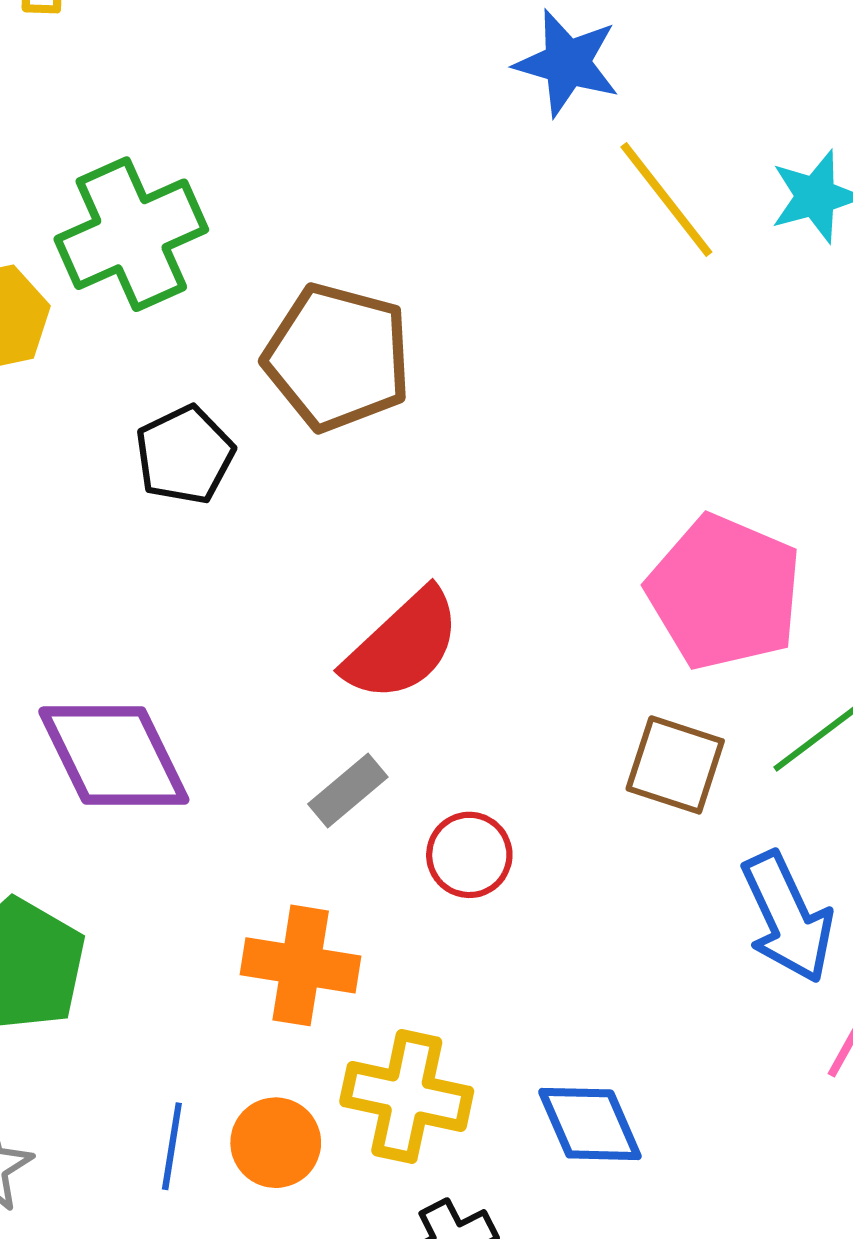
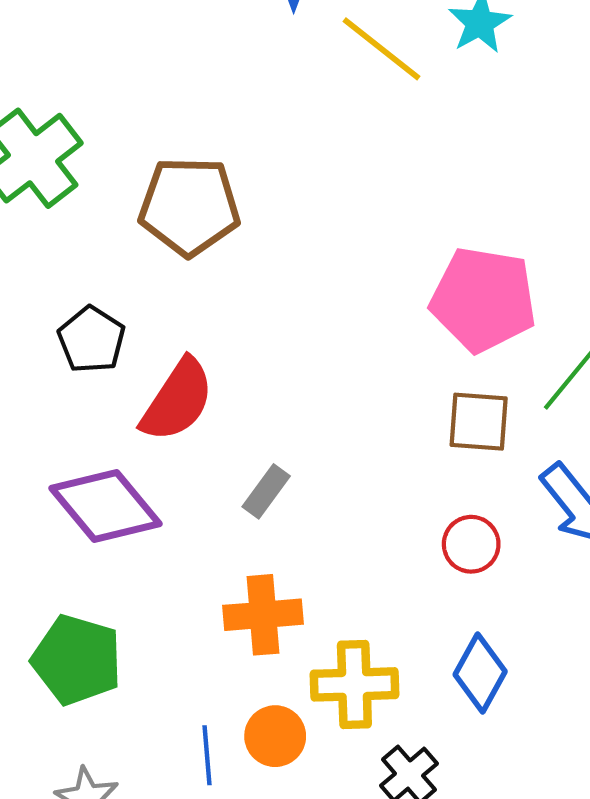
black pentagon: (185, 455) -> (92, 340), moved
red semicircle: (402, 645) -> (177, 400), moved
red circle: (469, 855) -> (471, 544), moved
blue diamond: (590, 1124) -> (480, 673), turned 66

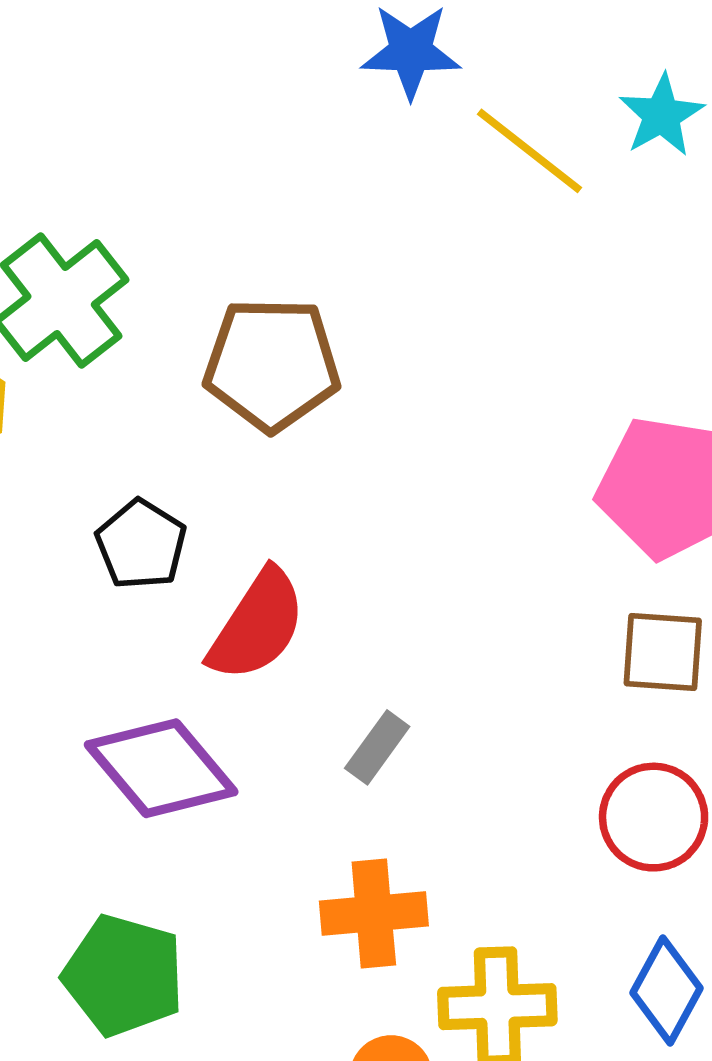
red circle: (471, 544) -> (654, 817), size x1.4

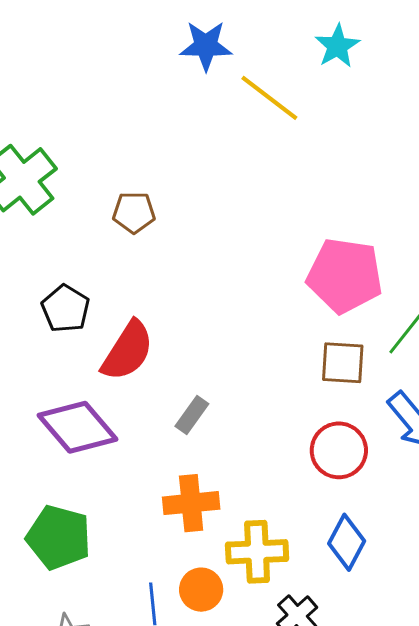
cyan star: (662, 115) -> (337, 46), moved
brown pentagon: (272, 364) -> (134, 212), size x0.6

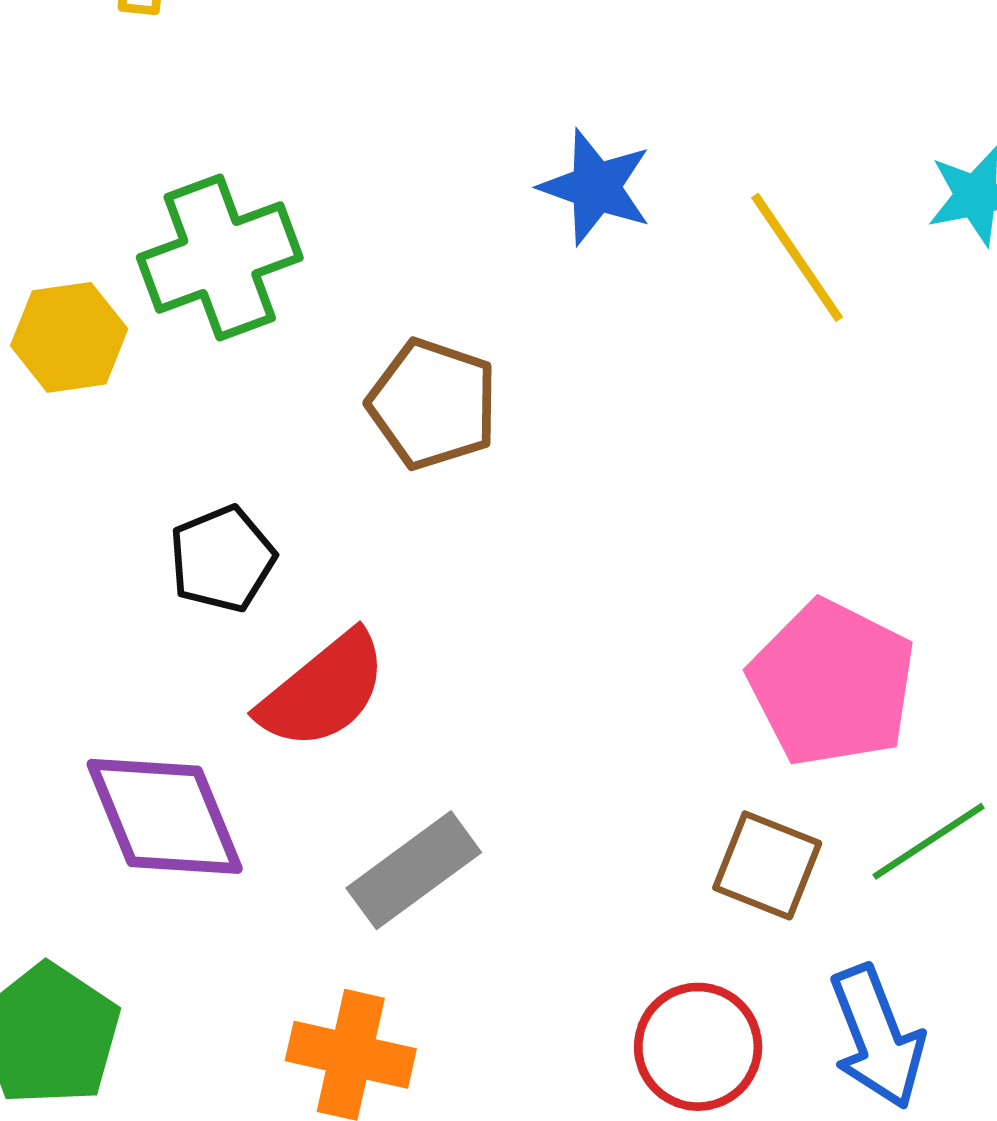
blue star: (206, 46) -> (596, 187), moved
brown pentagon: (134, 212) -> (433, 404), size x1.4
gray rectangle: (192, 415) -> (414, 870), size x1.5

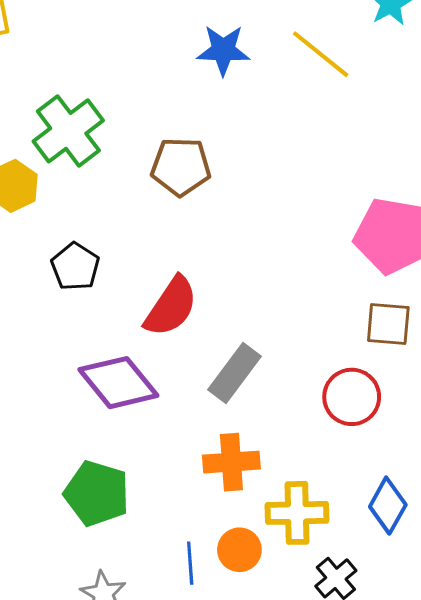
black pentagon: (222, 559) -> (75, 267), moved
red circle: (698, 1047) -> (352, 397), moved

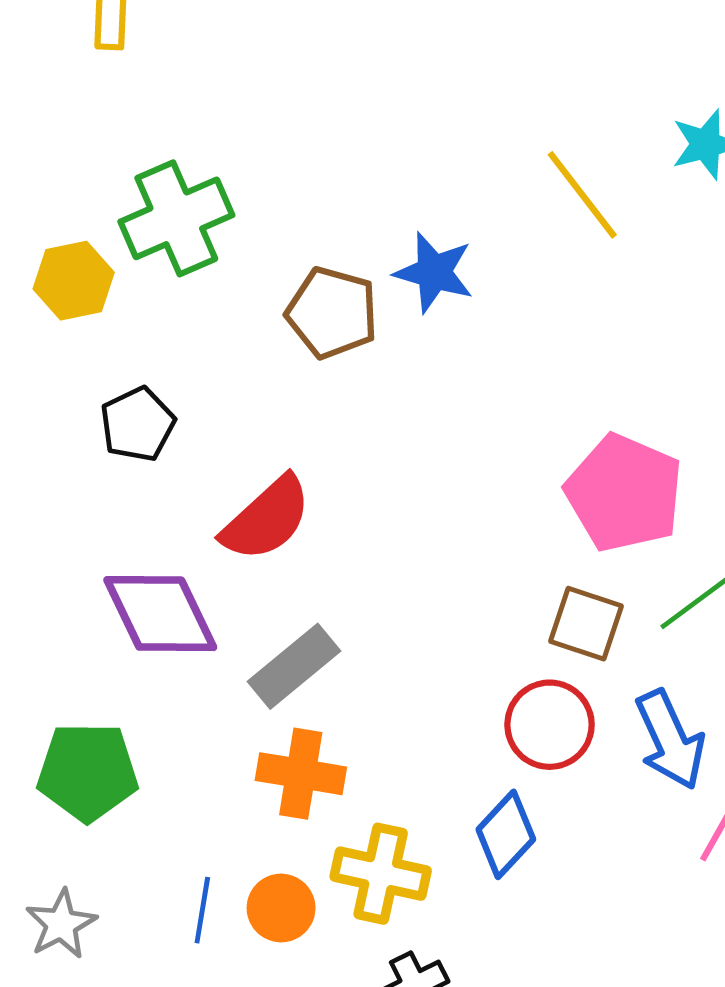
blue star: (223, 50) -> (434, 272), moved
gray rectangle: (234, 373) -> (294, 666), moved
red circle: (352, 397) -> (550, 725), moved
green pentagon: (97, 493) -> (88, 772), turned -30
blue diamond: (388, 506) -> (506, 834), moved

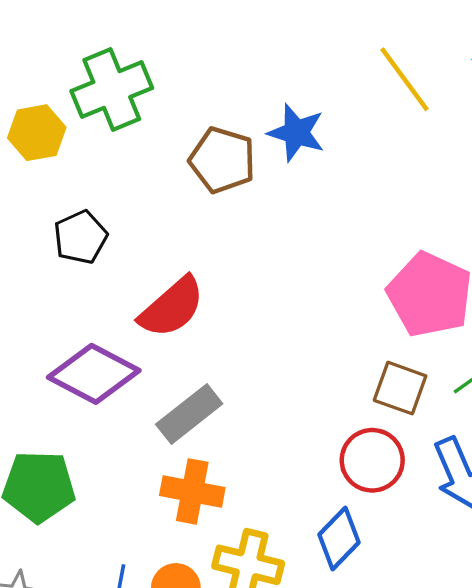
purple diamond: (160, 614) -> (94, 374), turned -38

